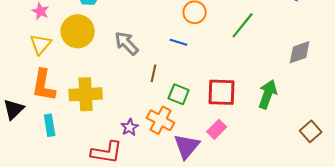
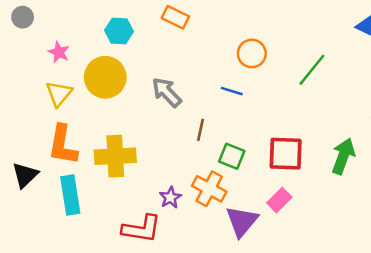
cyan rectangle: (50, 125) -> (70, 195), size x1.4

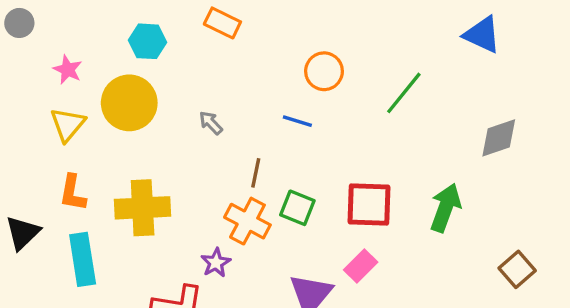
gray arrow: (167, 92) -> (211, 123), size x0.6
orange L-shape: (63, 145) -> (73, 193), size x0.7
orange cross: (209, 189) -> (247, 221), moved

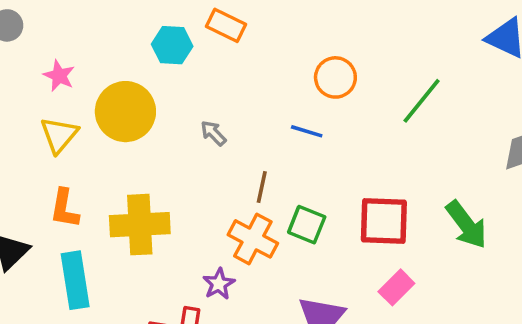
cyan hexagon: (148, 41) -> (172, 45), moved
green arrow: (446, 208) -> (466, 225), turned 123
pink rectangle: (361, 266) -> (396, 287), moved

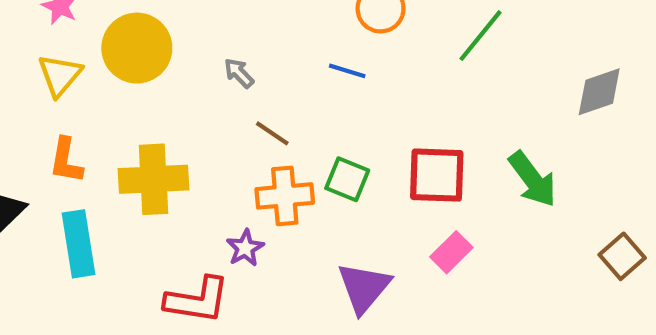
brown line: (262, 187) -> (272, 133), moved, turned -68
orange cross: (253, 239) -> (285, 196), turned -33

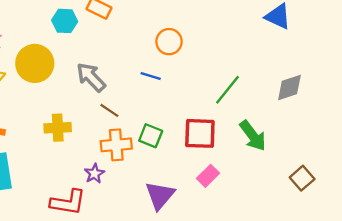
green line: (481, 36) -> (228, 90), moved
gray arrow: (239, 73) -> (91, 77), size x1.8
yellow cross: (154, 179) -> (58, 128), moved, size x0.7

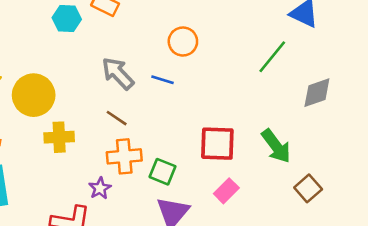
yellow circle: (35, 63) -> (34, 95), moved
gray arrow: (91, 77) -> (118, 73), moved
green line: (228, 90) -> (272, 57), moved
green square: (151, 136) -> (163, 172), moved
brown square: (302, 178) -> (308, 188), moved

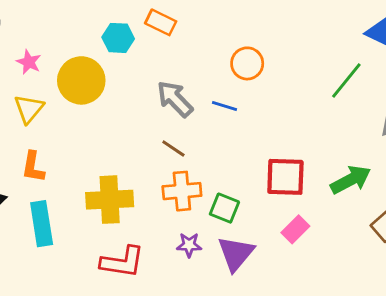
yellow circle: (34, 95) -> (81, 80), moved
yellow cross: (59, 137) -> (110, 200), moved, size x1.4
green arrow: (276, 146) -> (351, 180), turned -81
purple star: (100, 188) -> (189, 245), moved, turned 30

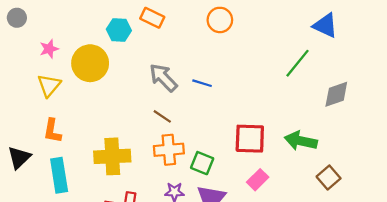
pink star: (29, 62) -> (49, 49), turned 30
orange circle: (247, 63) -> (220, 20), moved
green arrow: (351, 180) -> (301, 141), turned -140

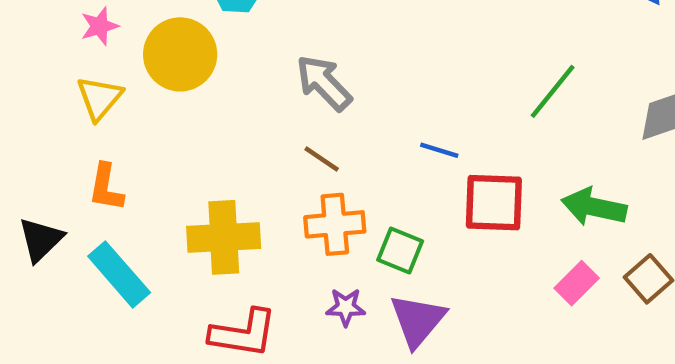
green line: (298, 63) -> (553, 91), moved
blue line: (202, 83) -> (439, 150), moved
cyan rectangle: (59, 175) -> (119, 274), turned -32
pink rectangle: (258, 180) -> (577, 283), moved

